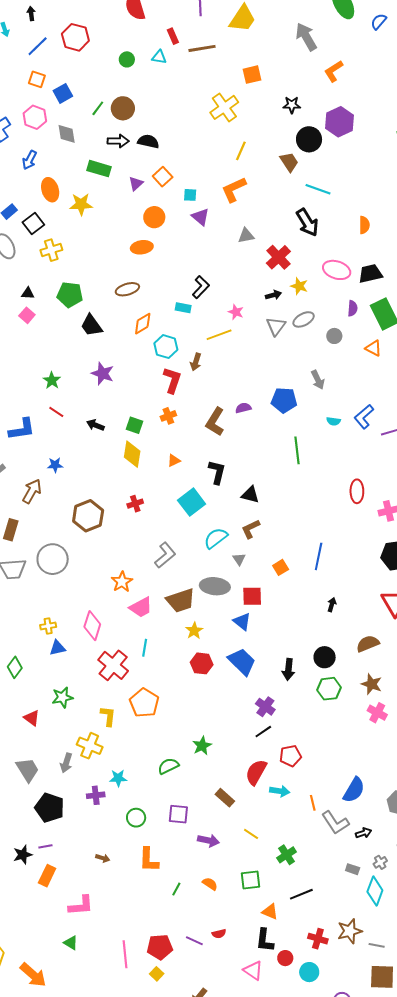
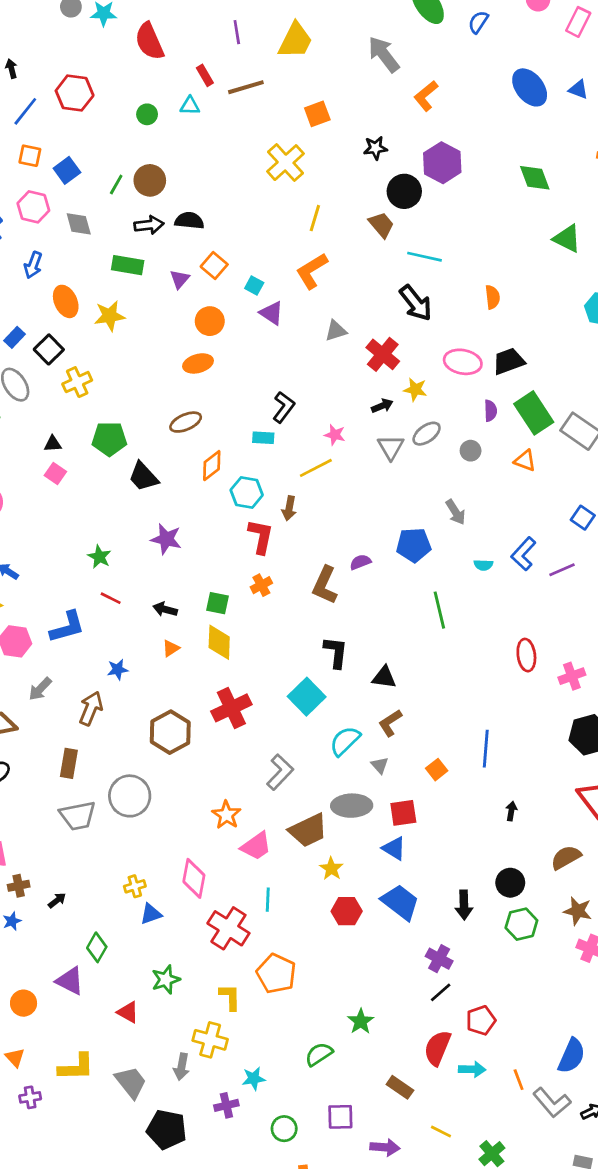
cyan square: (190, 195) -> (254, 285), turned 32
orange triangle: (174, 461) -> (171, 648), moved
red cross: (135, 504) -> (231, 708), size x1.8

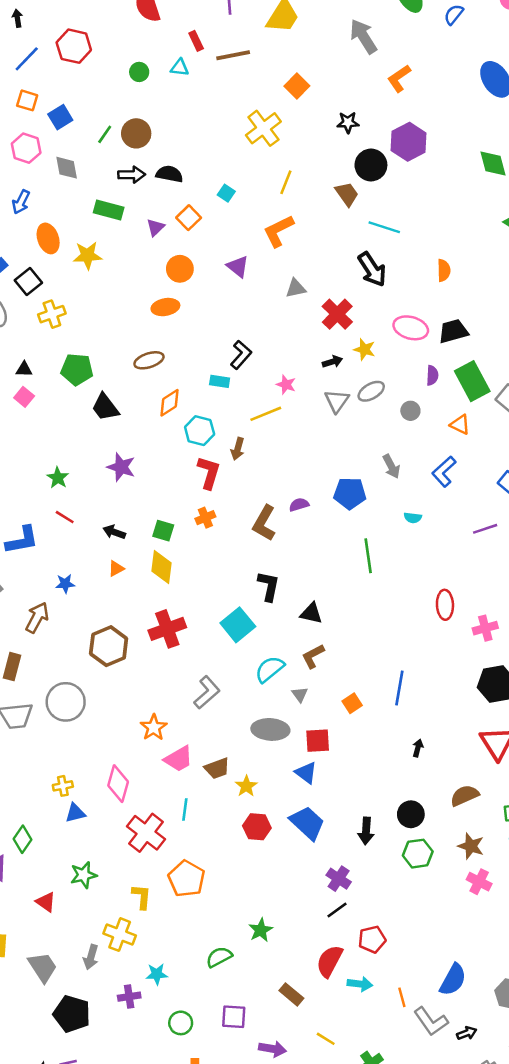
orange square: (317, 114) -> (297, 86), turned -30
cyan square: (254, 285) -> (226, 193), moved
blue L-shape: (523, 554) -> (444, 471), moved
brown trapezoid: (308, 830) -> (217, 768), moved, size x0.7

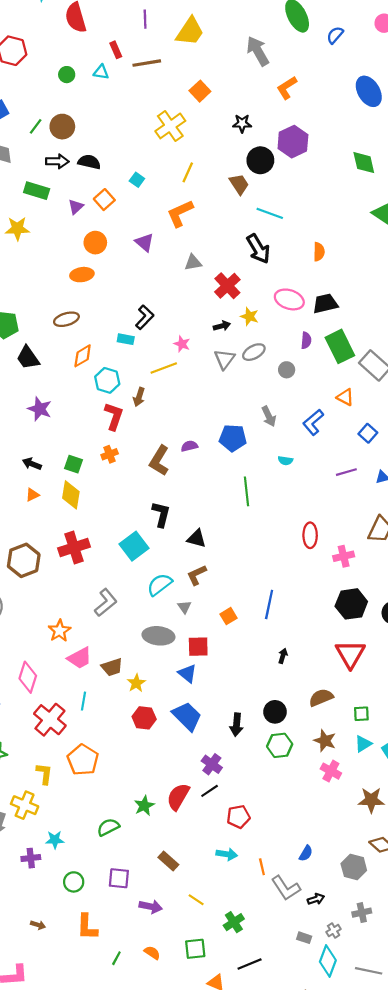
orange triangle: (460, 425) -> (345, 397), moved
red semicircle: (329, 961) -> (178, 797), moved
blue semicircle: (453, 980) -> (306, 853), size x0.6

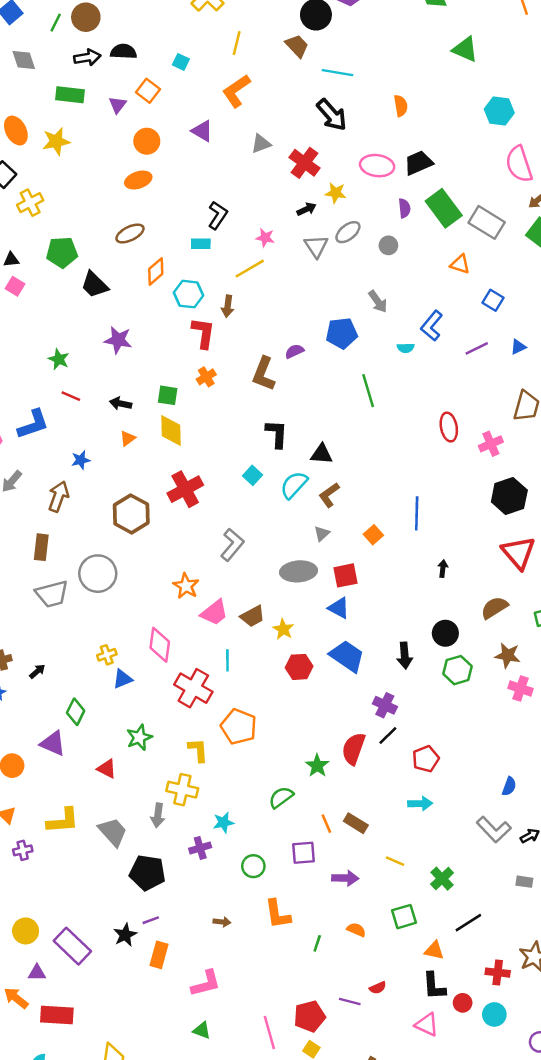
blue L-shape: (313, 422) -> (432, 326), moved
cyan square: (134, 546) -> (252, 475), size x0.6
cyan semicircle: (160, 585) -> (294, 485), moved
gray triangle: (184, 607) -> (322, 534), turned 32
orange line: (262, 867) -> (326, 824), moved

